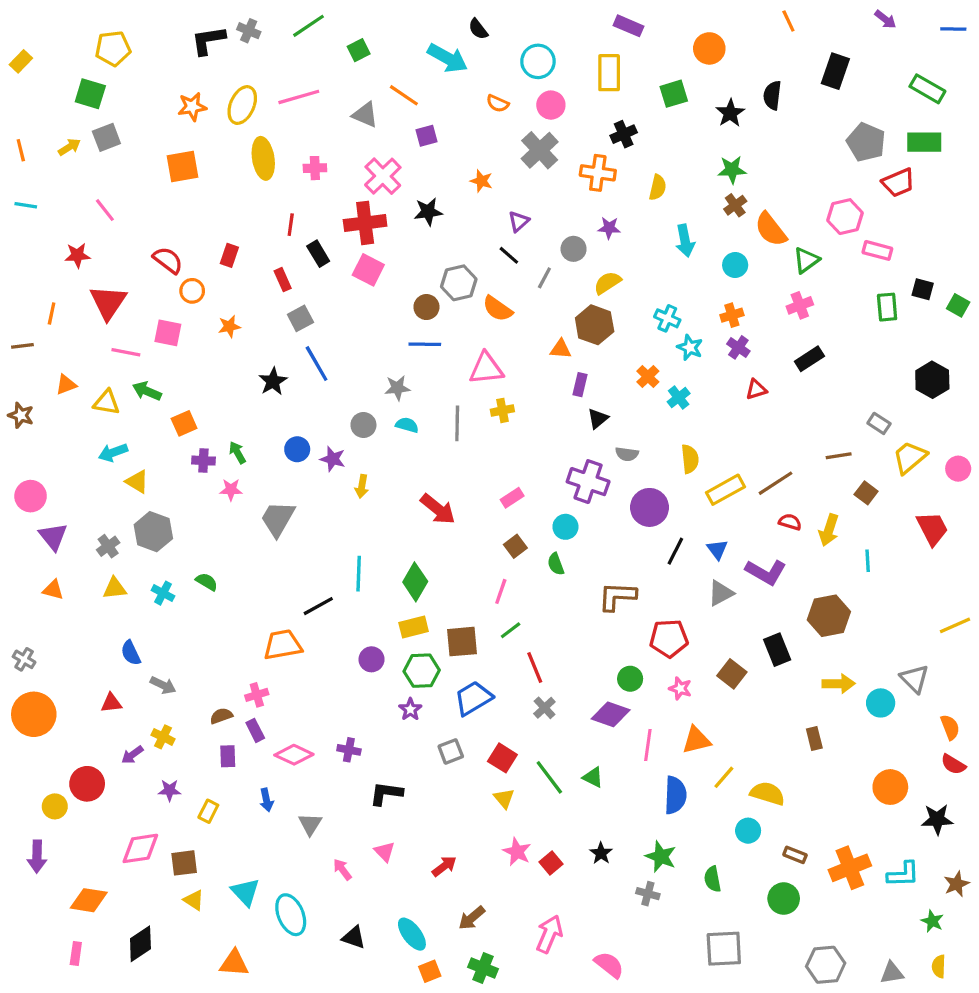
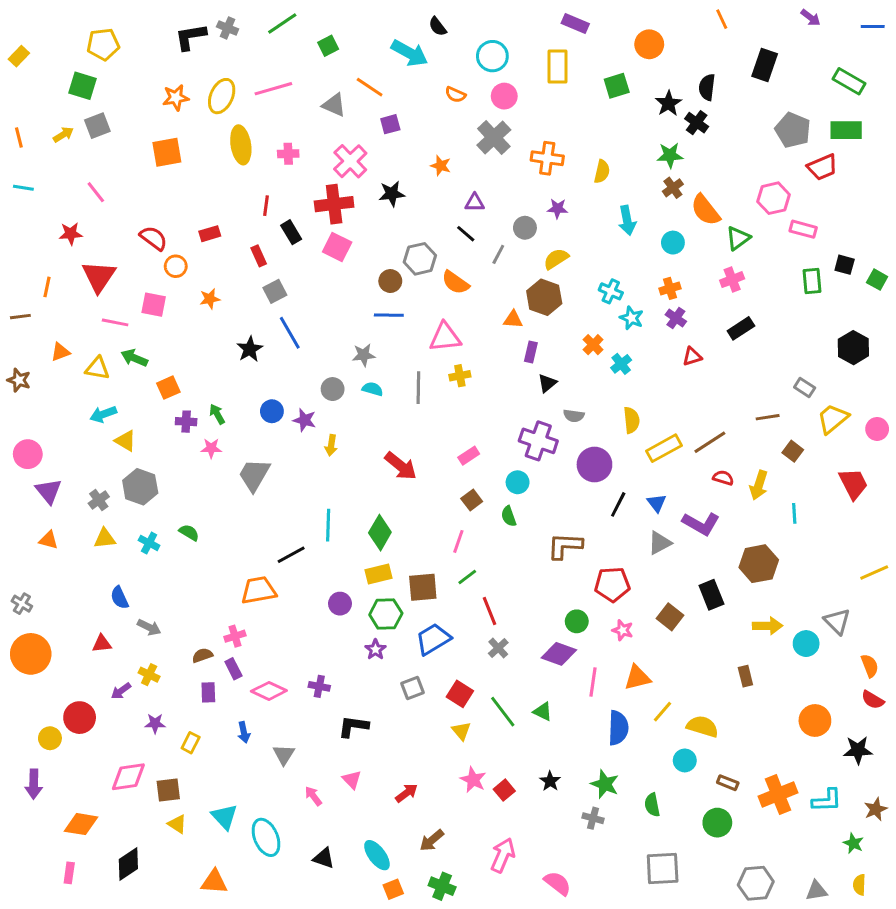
black cross: (624, 134) -> (697, 123), moved, turned -30
purple triangle: (519, 221) -> (475, 203), turned 42
red rectangle: (229, 255) -> (210, 234), turned 54

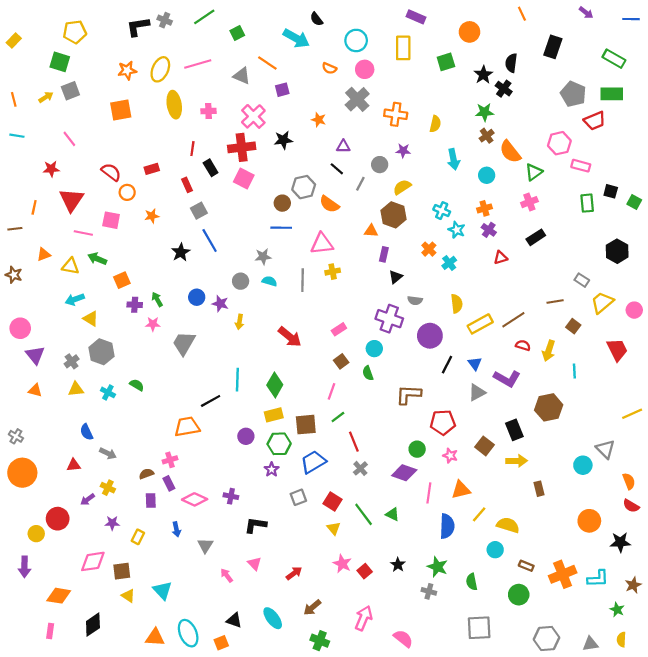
yellow arrow: (768, 626) -> (517, 461), moved
cyan ellipse: (266, 837) -> (188, 633), moved
orange square: (393, 889) -> (221, 643), moved

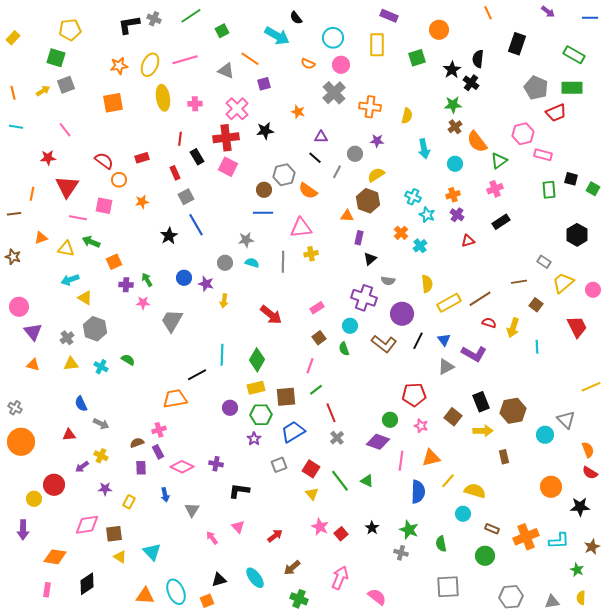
brown L-shape: (409, 395) -> (384, 344), moved, turned -145
brown hexagon: (549, 407) -> (513, 411), moved
black triangle: (234, 620) -> (219, 580), turned -35

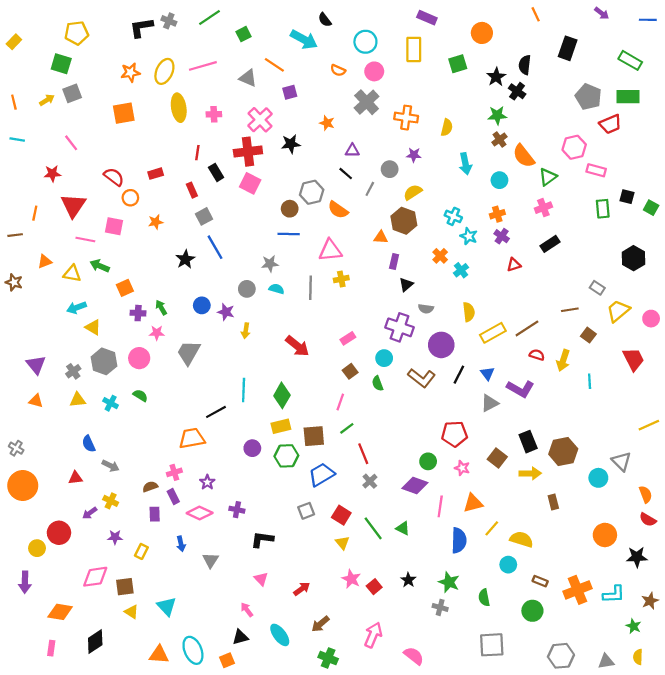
pink circle: (19, 307) -> (139, 358), moved
purple star: (254, 439) -> (207, 482), moved
pink arrow: (212, 538) -> (247, 610), moved

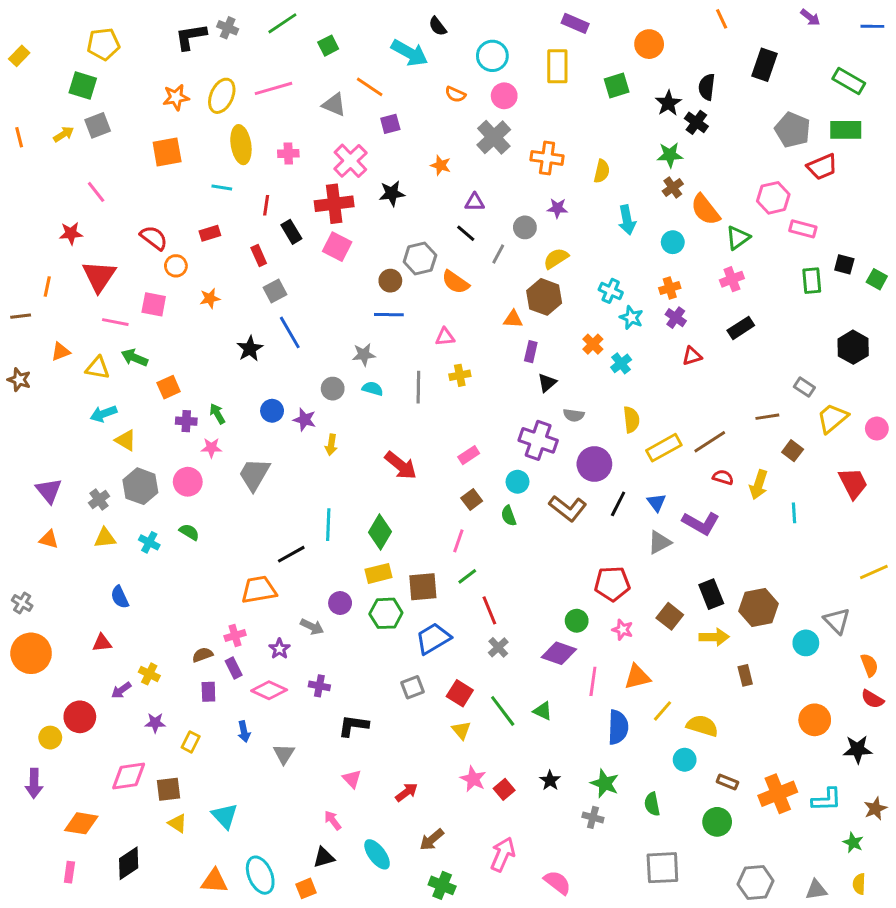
cyan line: (17, 140) -> (222, 187), moved
pink triangle: (330, 250) -> (445, 337), size x0.6
gray arrow: (111, 466) -> (312, 627), moved

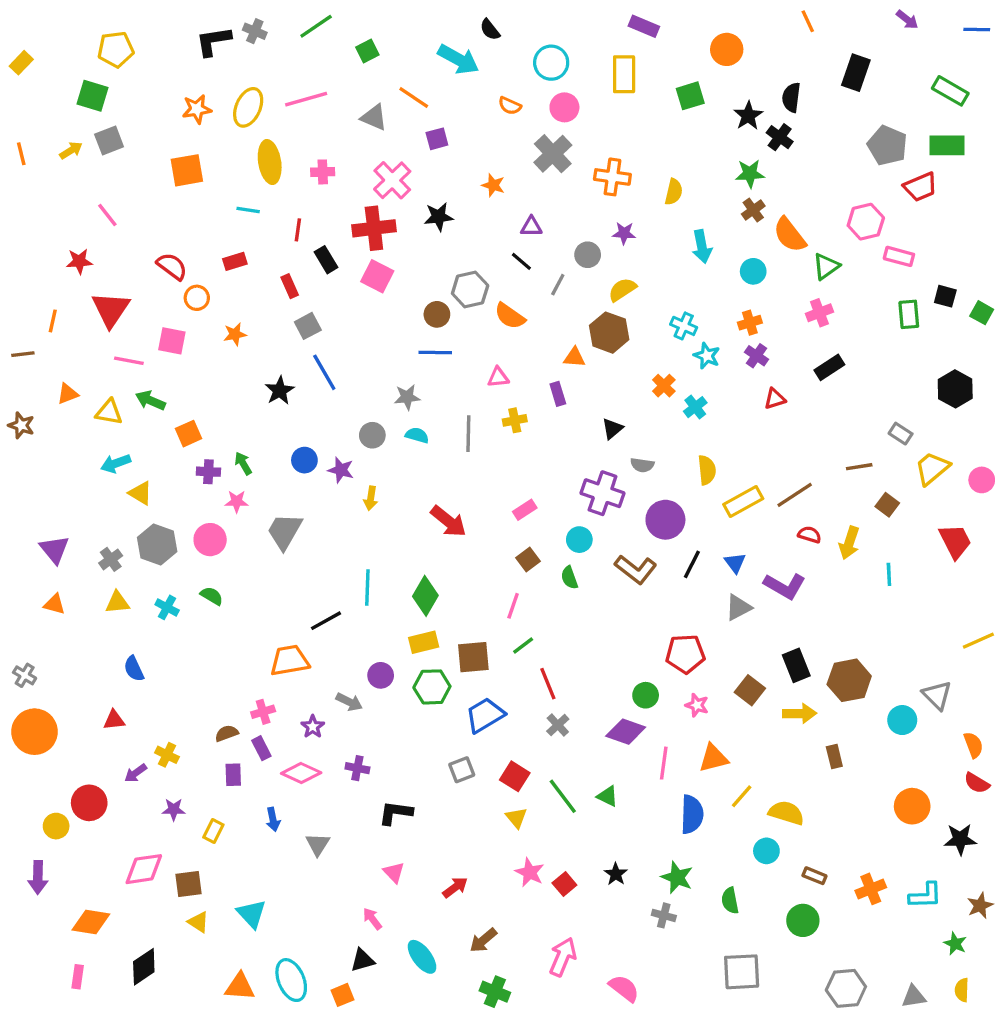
purple rectangle: (531, 352) -> (558, 394), moved, turned -30
orange cross: (778, 794) -> (871, 889), size x0.7

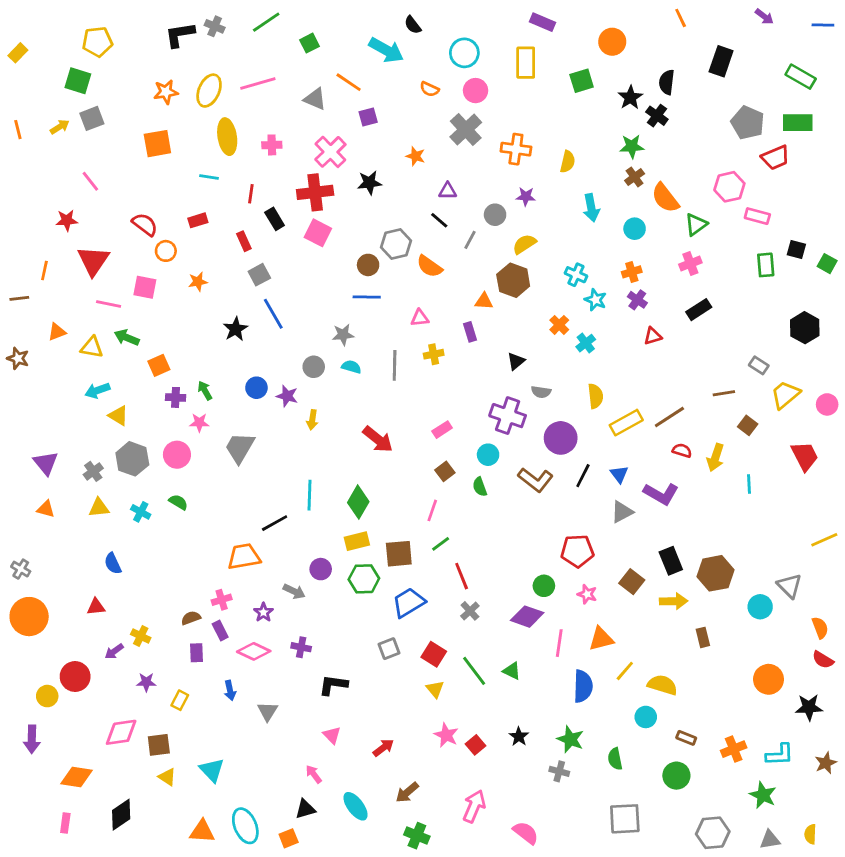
green star: (955, 944) -> (763, 795), moved, size x1.4

